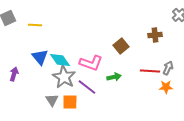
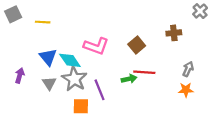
pink L-shape: (91, 63) -> (96, 46), moved
red line: (150, 71) -> (144, 72), moved
purple line: (87, 87) -> (99, 90), turned 30
gray triangle: (52, 100) -> (49, 83), moved

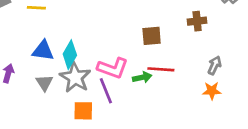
brown square: (137, 45) -> (152, 36), turned 35
pink L-shape: (96, 46) -> (113, 68), moved
blue triangle: (48, 57) -> (43, 51), turned -42
cyan diamond: (70, 60) -> (70, 55), turned 65

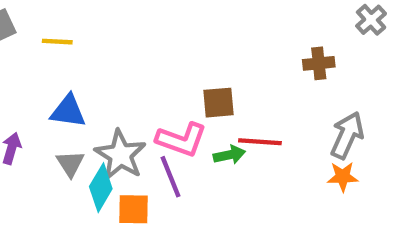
brown square: (152, 36) -> (218, 103), moved
cyan diamond: (70, 55) -> (101, 188), moved
gray arrow: (214, 65) -> (347, 135), size x1.5

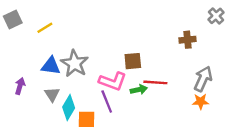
yellow line: (57, 42) -> (45, 28), turned -35
gray star: (120, 155) -> (75, 63), moved

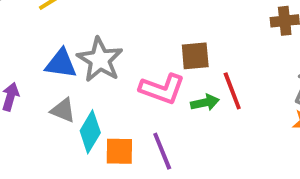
red line: (155, 82) -> (232, 91), turned 65
gray triangle: (52, 94) -> (63, 110), turned -35
purple line: (107, 101) -> (162, 151), moved

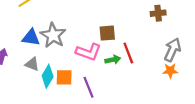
orange square: (119, 151) -> (64, 77), moved

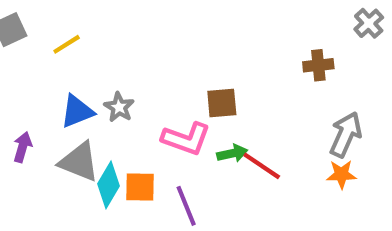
gray star: (53, 35) -> (119, 107), size x0.6
blue triangle: (31, 38) -> (77, 111), turned -30
red line: (128, 53) -> (262, 166), moved, turned -35
gray triangle: (32, 64) -> (79, 162), size x1.5

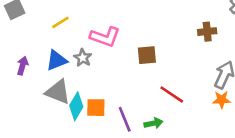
yellow line: (67, 44) -> (60, 22), moved
pink L-shape: (186, 139) -> (105, 37), moved
purple arrow: (23, 147) -> (22, 66), moved
green arrow: (232, 153) -> (153, 123), moved

